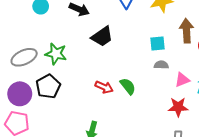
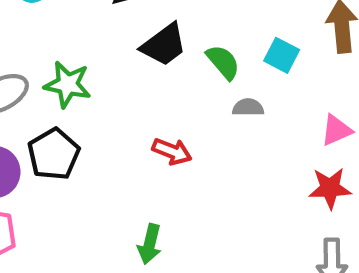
cyan square: (158, 43) -> (282, 55), turned 35
gray semicircle: (161, 65) -> (248, 107), moved
green semicircle: (128, 86) -> (223, 62), moved

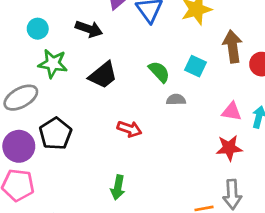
black trapezoid: (164, 45) -> (103, 75), moved
green star: (68, 84) -> (53, 64), moved
pink triangle: (336, 130) -> (232, 112), turned 35

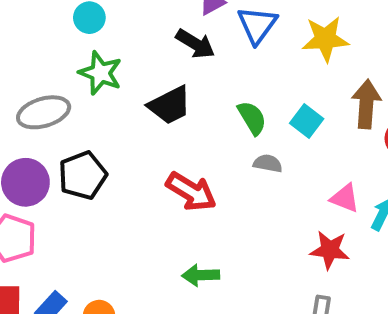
black arrow: (89, 29) -> (195, 44), moved
red arrow: (129, 129) -> (191, 192), size x1.4
green arrow: (118, 187) -> (201, 275), moved, turned 65

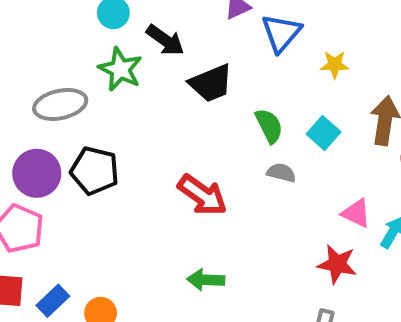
yellow star: (325, 39) -> (335, 65), moved, size x0.6
black arrow: (195, 44) -> (165, 40), moved
black trapezoid: (170, 105) -> (211, 83), moved
black pentagon: (83, 175) -> (95, 171), turned 30

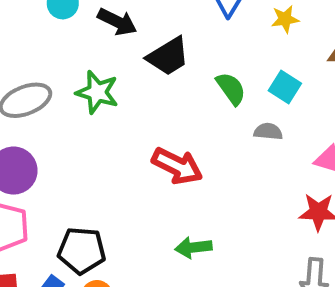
green star: (120, 69) -> (97, 92), moved
black pentagon: (95, 171) -> (82, 251), moved
gray semicircle: (281, 173) -> (268, 131), moved

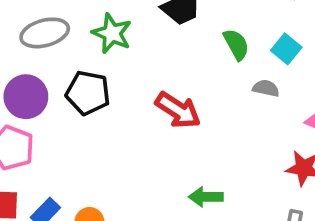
green arrow: (193, 247) -> (206, 197), moved
black pentagon: (82, 251) -> (88, 93), moved

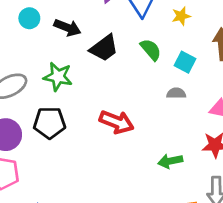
green semicircle: (236, 44) -> (151, 50), moved
green arrow: (206, 197) -> (170, 161), moved

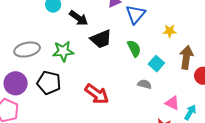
yellow star: (181, 16) -> (170, 31), moved
green star: (58, 77) -> (63, 51), turned -30

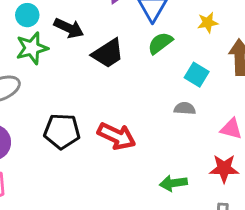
green semicircle: (134, 48) -> (160, 43), moved, turned -90
green star: (63, 51) -> (32, 48), moved
black pentagon: (49, 83) -> (62, 131), moved

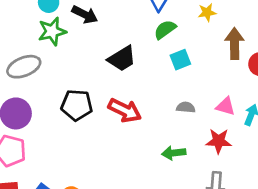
black trapezoid: (108, 53) -> (122, 59), moved
cyan square: (197, 75) -> (180, 60), moved, turned 36
gray semicircle: (185, 108) -> (186, 107), moved

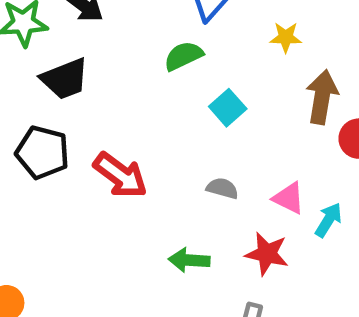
green semicircle: (165, 30) -> (183, 56), moved
black trapezoid: (122, 59) -> (65, 79), moved
cyan square: (180, 60) -> (228, 108), turned -30

